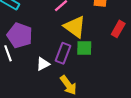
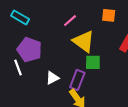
purple rectangle: (63, 53) -> (77, 80), moved

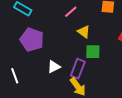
yellow triangle: (84, 41) -> (84, 32), size x0.6
white line: (18, 67) -> (15, 76), moved

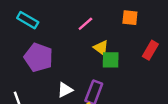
green square: (93, 52) -> (111, 60), moved

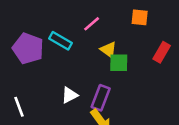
cyan rectangle: (28, 20) -> (60, 41), moved
purple pentagon: (39, 57) -> (28, 48), moved

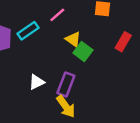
cyan rectangle: (60, 41) -> (28, 31), turned -65
green square: (119, 63) -> (83, 52), turned 36

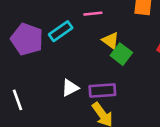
pink line: (57, 15) -> (93, 14), turned 35
purple rectangle: (66, 84) -> (102, 90), turned 65

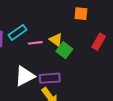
pink line: (93, 14) -> (35, 43), moved
white triangle: (70, 88) -> (25, 76), size x1.5

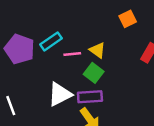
orange square: (81, 14) -> (128, 19), turned -32
green square: (64, 50) -> (94, 73), moved

